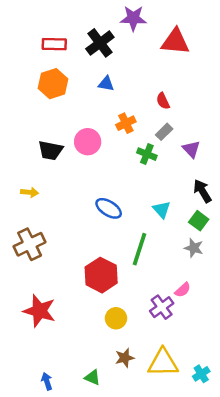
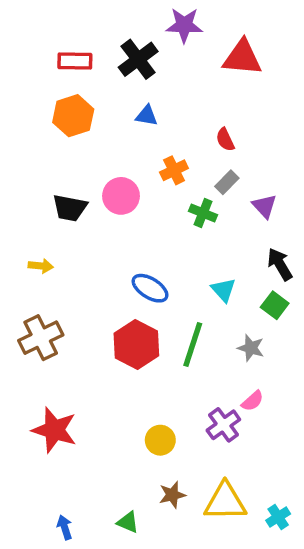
gray star: (194, 248) -> (251, 348), moved
red hexagon: (101, 275) -> (136, 345), moved

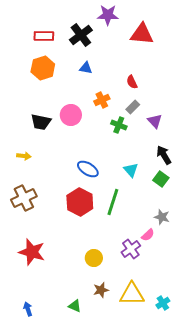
gray star: (251, 348) -> (162, 217), moved
blue arrow: (65, 527) -> (28, 309), moved

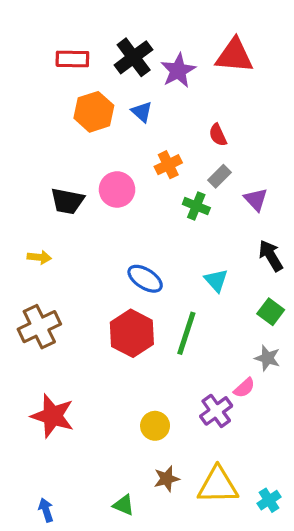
purple star: (108, 15) -> (178, 71), moved, turned -30
orange hexagon: (43, 68) -> (94, 112), moved
blue triangle: (86, 68) -> (142, 112), turned 32
green square: (161, 179) -> (271, 312), moved

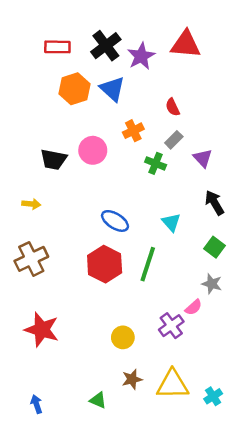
blue triangle: (142, 112) -> (112, 89), size x1.5

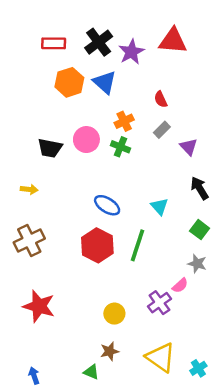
green cross: (156, 163) -> (120, 147), moved
brown star: (132, 379) -> (110, 351), moved
yellow triangle: (173, 384) -> (161, 357), turned 36

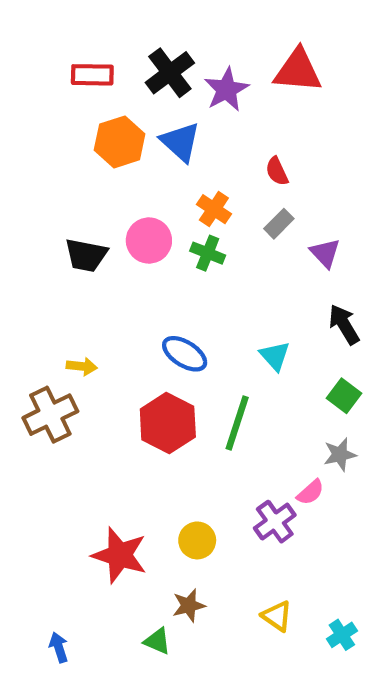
orange cross: (124, 121) -> (214, 209), turned -30
yellow arrow: (29, 189) -> (82, 366), moved
gray star: (197, 264) -> (340, 454), turned -30
red star: (39, 306) -> (120, 555), moved
yellow triangle: (161, 357) -> (277, 616), size x0.6

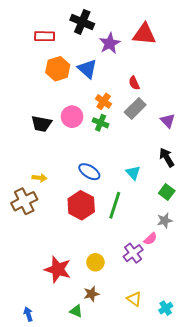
black cross: (170, 73) -> (82, 22), moved, turned -30
gray rectangle: (279, 224) -> (135, 109), size x1.5
purple triangle: (325, 253) -> (168, 121), moved

